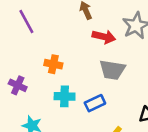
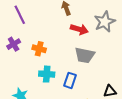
purple cross: (18, 85) -> (14, 44), moved, turned 32
blue rectangle: (95, 103) -> (70, 80), turned -49

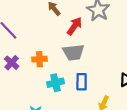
red arrow: (79, 29) -> (75, 26), turned -54
gray trapezoid: (85, 55) -> (73, 52), moved

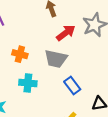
blue rectangle: (82, 82) -> (72, 85), moved, turned -56

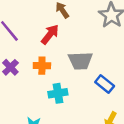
red arrow: (66, 33) -> (50, 34), moved

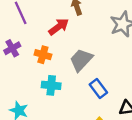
gray trapezoid: (80, 61) -> (81, 60), turned 120

